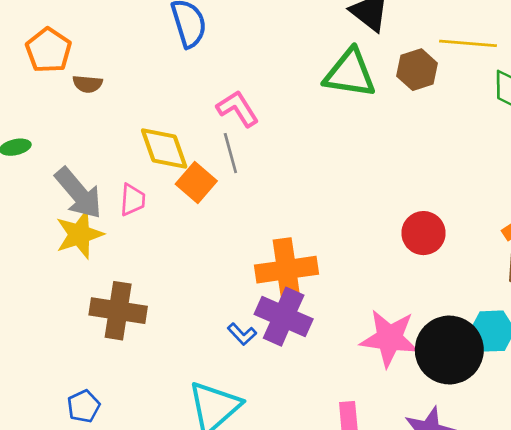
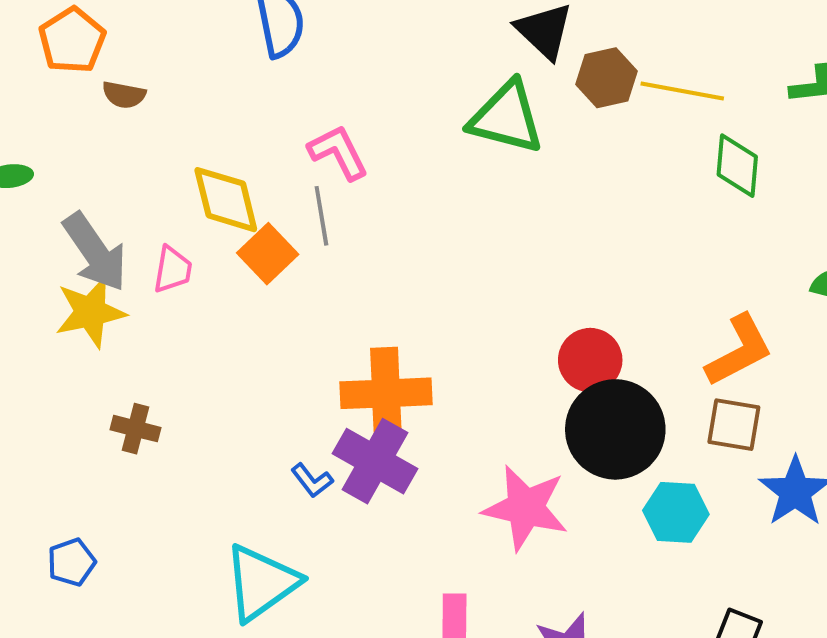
brown hexagon: (417, 70) -> (607, 78), moved
brown cross: (118, 311) -> (136, 429), size x0.6
black circle: (449, 350) -> (615, 429), moved

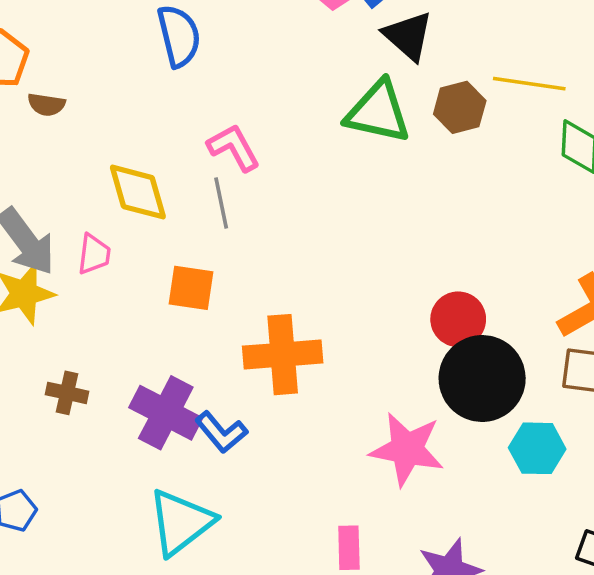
brown hexagon: (607, 78) -> (460, 107), moved
orange square: (268, 254) -> (191, 288), moved, turned -36
purple cross: (375, 461) -> (166, 413), moved
blue L-shape: (312, 480) -> (221, 432), size x1.4

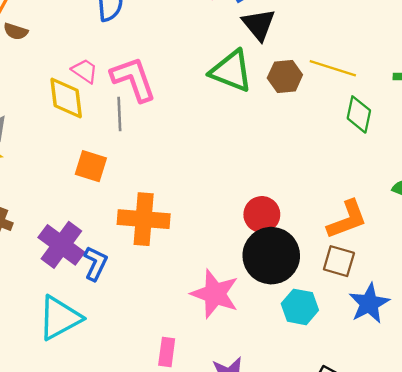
pink L-shape: (234, 148) -> (133, 79), size x1.4
pink trapezoid: (94, 254) -> (85, 71), moved, turned -72
blue L-shape: (221, 432) -> (95, 263), turned -124

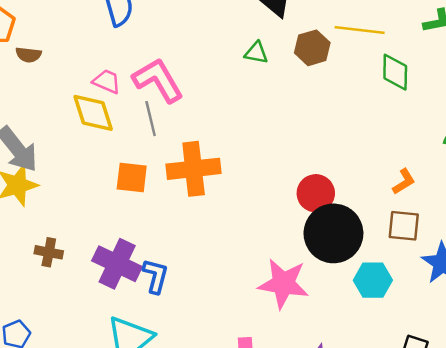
green triangle: (231, 71) -> (256, 53), size x0.5
orange cross: (144, 219) -> (194, 169), moved
orange L-shape: (347, 219) -> (404, 182), size x0.6

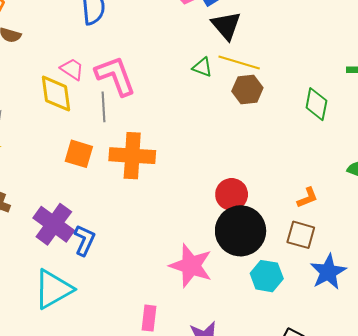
yellow line: (360, 30) -> (239, 62), moved
brown hexagon: (312, 48) -> (247, 90), moved

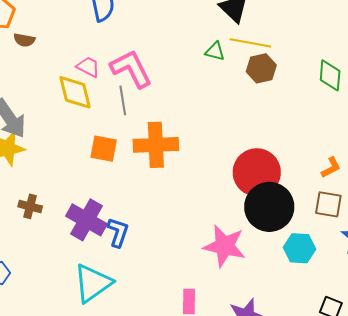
red circle: (232, 194) -> (257, 172), size x1.5

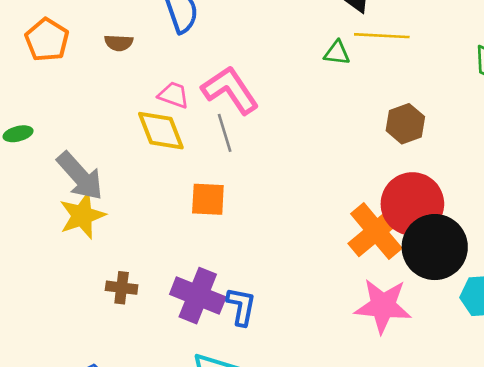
brown semicircle: (24, 40) -> (119, 43), moved
brown hexagon: (261, 68) -> (405, 124), moved
orange cross: (156, 145) -> (376, 231), moved, turned -30

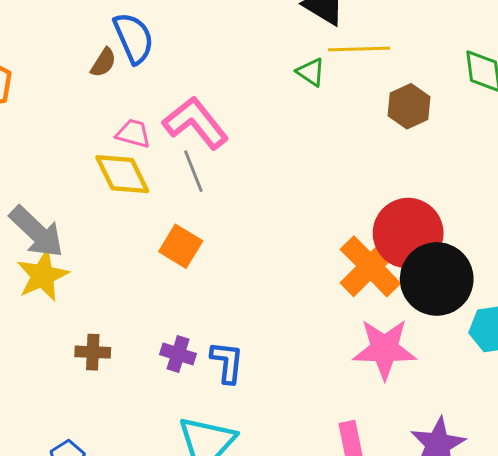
brown semicircle: (119, 43) -> (103, 63), moved, turned -56
green triangle: (337, 53) -> (311, 72), turned 32
brown hexagon: (405, 124) -> (409, 106), moved
orange square: (208, 199) -> (181, 246), turned 33
purple cross: (198, 296) -> (178, 354), size x0.6

